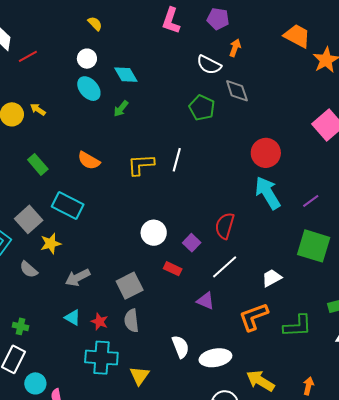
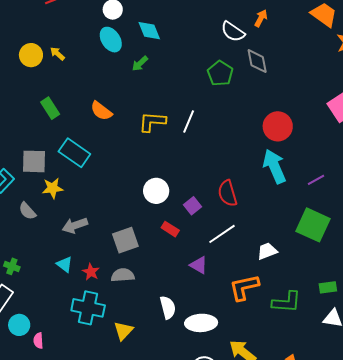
gray square: (29, 219) -> (34, 161), turned 36
red semicircle: (225, 226) -> (227, 193), turned -40
gray semicircle: (132, 321) -> (123, 275), turned 85

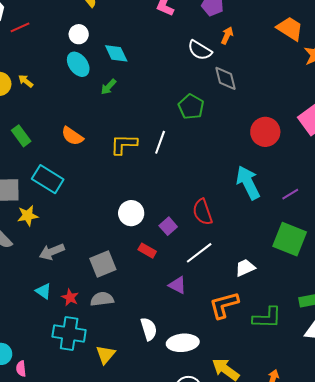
green pentagon: (220, 73) -> (191, 107), moved
red circle: (278, 126) -> (265, 132), moved

